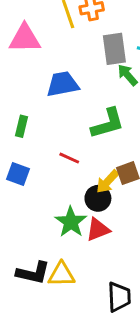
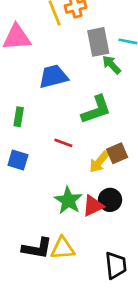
black circle: (98, 198) -> (110, 200), moved

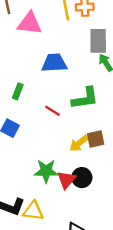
red line: (63, 143) -> (52, 111), moved
green star: (68, 200) -> (46, 171), turned 30
red triangle: (93, 206) -> (66, 180), turned -36

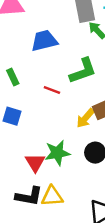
green rectangle: (18, 91) -> (13, 77), turned -35
red triangle: (66, 180) -> (35, 163), moved

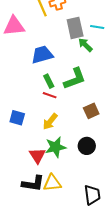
green rectangle: (13, 77) -> (49, 81), moved
yellow arrow: (85, 118) -> (50, 121), moved

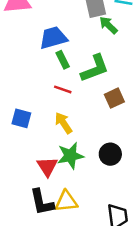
green rectangle: (49, 81) -> (63, 60), moved
brown square: (91, 111) -> (114, 98), moved
yellow arrow: (50, 121) -> (63, 123), turned 108
black L-shape: (33, 183) -> (42, 202), turned 70

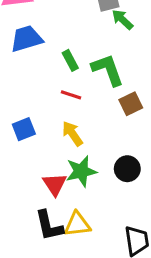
blue trapezoid: (53, 38) -> (26, 39), moved
green L-shape: (95, 68) -> (108, 70), turned -88
blue square: (21, 118) -> (24, 129), turned -36

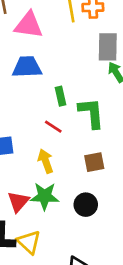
brown square: (131, 104) -> (94, 162), moved
yellow triangle: (77, 224) -> (29, 242), turned 35

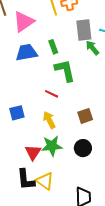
pink triangle: (29, 25) -> (24, 22), turned -35
green rectangle: (61, 96) -> (53, 47), moved
green L-shape: (91, 113) -> (65, 70), moved

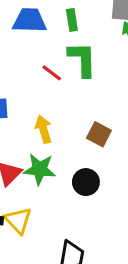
red line: (52, 94) -> (52, 73), moved
brown square: (85, 116) -> (99, 134), turned 35

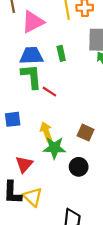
green L-shape: (82, 59) -> (31, 76), moved
green star: (40, 169) -> (54, 148), moved

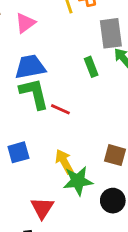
pink triangle: (33, 22) -> (25, 23), size x0.7
green rectangle: (61, 53) -> (91, 67), moved

